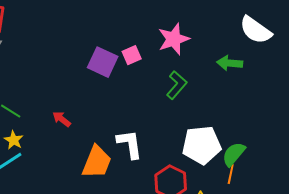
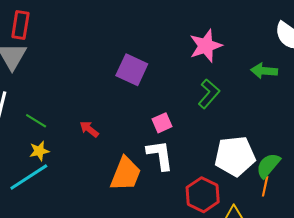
pink square: (132, 55) -> (162, 123), moved
yellow star: (14, 140) -> (39, 151), turned 30

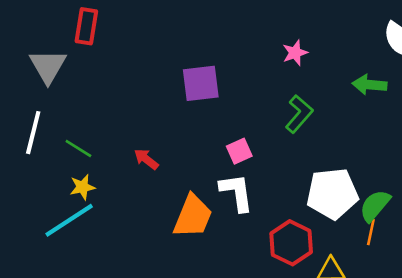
red rectangle: (20, 25) -> (86, 26), moved
pink star: (206, 46) -> (295, 53), size x0.6
purple square: (132, 70) -> (201, 83), turned -32

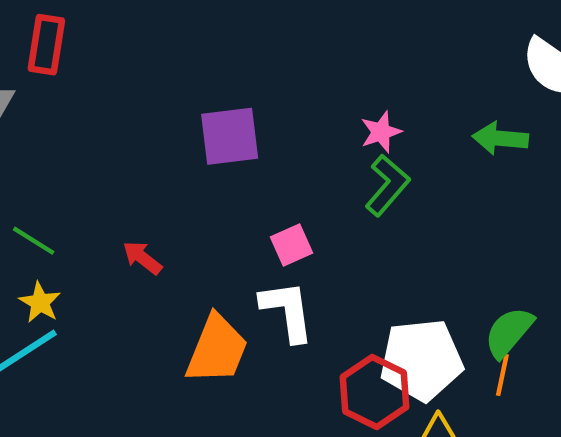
pink star: (295, 53) -> (381, 132), moved
yellow star: (82, 187) -> (40, 302), turned -30
white pentagon: (332, 194) -> (421, 360), moved

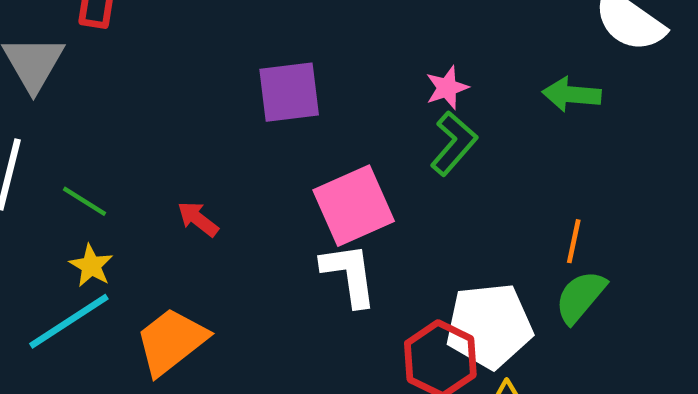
pink square: (291, 245) -> (354, 206), size x1.8
orange trapezoid: (217, 349) -> (171, 341), moved, turned -150
orange line: (502, 375) -> (574, 241), moved

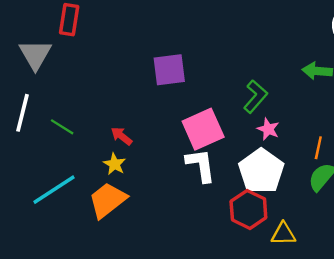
pink star: (447, 88) -> (268, 129), moved, turned -30
yellow star: (91, 266) -> (115, 164), moved
white pentagon: (489, 326) -> (261, 171), moved, turned -30

